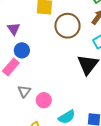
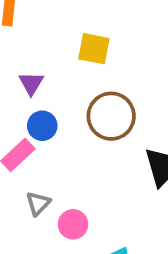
brown circle: (68, 26) -> (111, 116), moved

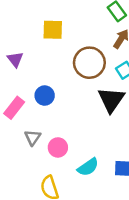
brown circle: (111, 116) -> (89, 63), moved
blue circle: (42, 126) -> (45, 96), moved

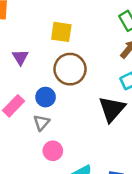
brown circle: (89, 63) -> (70, 69), moved
gray triangle: (33, 138) -> (42, 123), moved

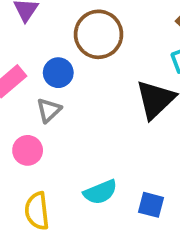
pink circle: (53, 151) -> (28, 150), moved

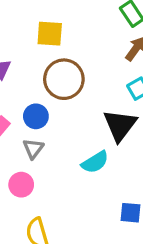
cyan semicircle: (100, 192) -> (95, 162), moved

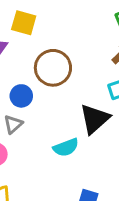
yellow square: (50, 34) -> (24, 23), moved

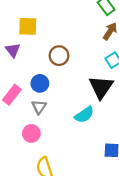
brown circle: (53, 68) -> (59, 56), size x0.7

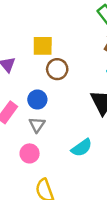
yellow square: (28, 26) -> (43, 46), moved
cyan semicircle: (84, 115) -> (82, 148), moved

